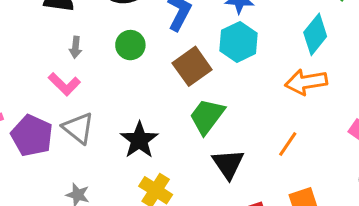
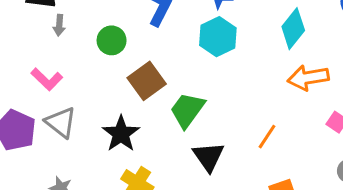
gray arrow: (76, 47) -> (59, 25), moved
brown square: (192, 66) -> (147, 81), moved
orange arrow: (306, 82) -> (308, 78), moved

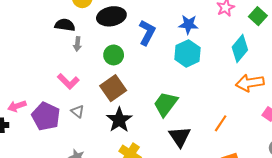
brown square: (147, 81) -> (113, 88), moved
gray triangle: (61, 122) -> (78, 111), size x0.6

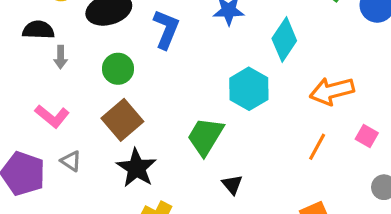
cyan diamond: (240, 49) -> (284, 40), moved
cyan hexagon: (187, 53) -> (249, 89), moved
orange line: (221, 123) -> (317, 147), moved
black triangle: (180, 137) -> (232, 185), size x0.6

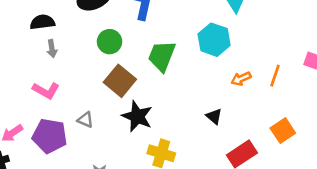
gray arrow: (61, 57) -> (52, 49), moved
orange arrow: (332, 91) -> (241, 79), moved, size x0.6
pink L-shape: (52, 116) -> (46, 91), moved
green trapezoid: (205, 136) -> (162, 56), moved

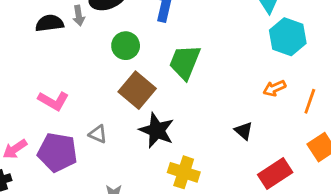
cyan hexagon: (214, 40) -> (288, 37), moved
gray arrow: (52, 49) -> (79, 16), moved
orange line: (275, 76) -> (310, 101), moved

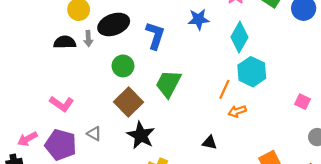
orange line: (310, 101) -> (224, 89), moved
black triangle: (244, 131) -> (210, 142), turned -35

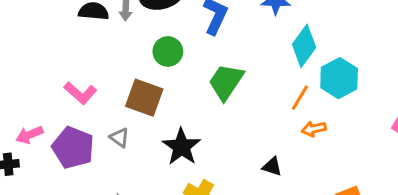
cyan diamond: (239, 37) -> (304, 46), moved
brown square: (129, 102) -> (144, 98), moved, turned -32

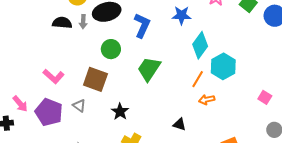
pink arrow: (29, 135) -> (20, 104), turned -108
black star: (182, 147) -> (120, 112), size x0.7

